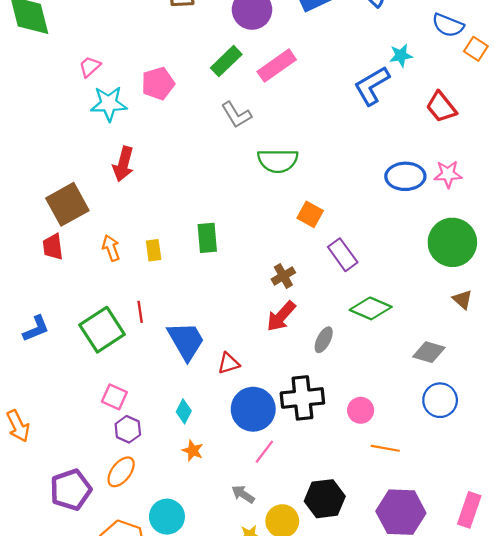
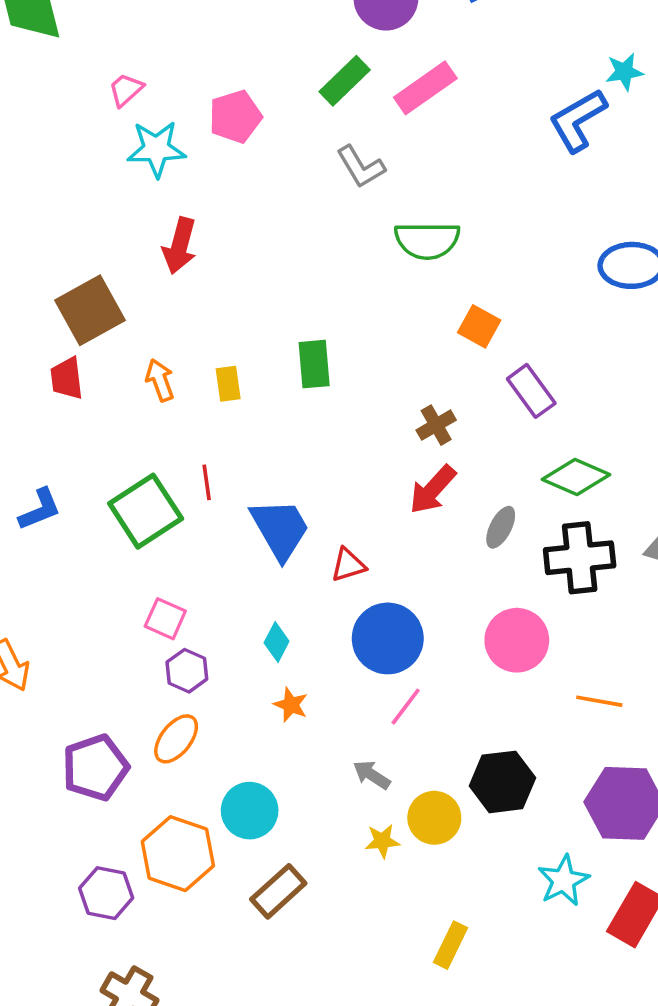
black cross: (302, 398) -> (580, 558), moved
pink circle: (361, 410) -> (517, 640), moved, size x1.5

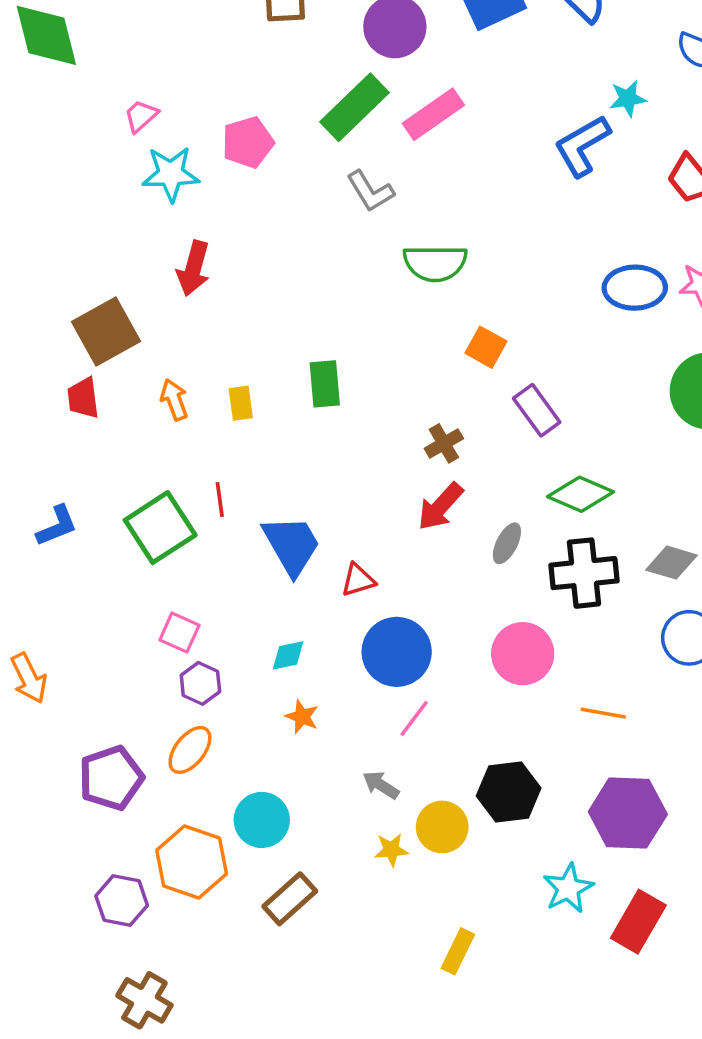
green rectangle: (345, 81) -> (355, 107), size x1.4
cyan diamond: (277, 642) -> (288, 655), turned 51

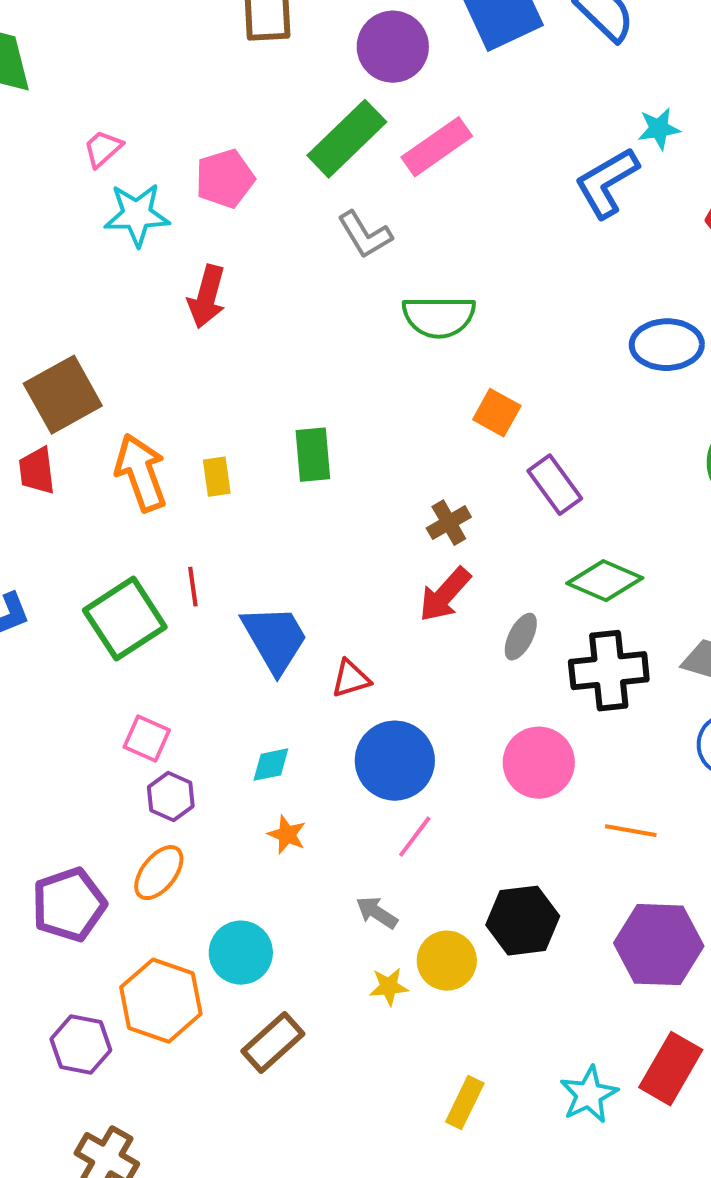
red arrow: (193, 268) -> (207, 297), moved
orange arrow: (174, 400) -> (141, 473), size x1.6
cyan star: (568, 888) -> (589, 1095), moved

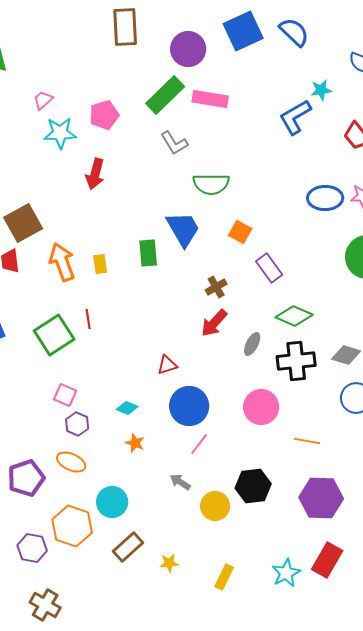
pink rectangle: (437, 147) -> (210, 99), turned 44
blue trapezoid: (275, 639) -> (183, 229), moved
cyan diamond: (271, 765) -> (127, 408), turned 35
orange ellipse: (159, 873) -> (71, 462), turned 76
yellow star: (389, 987) -> (169, 563), moved

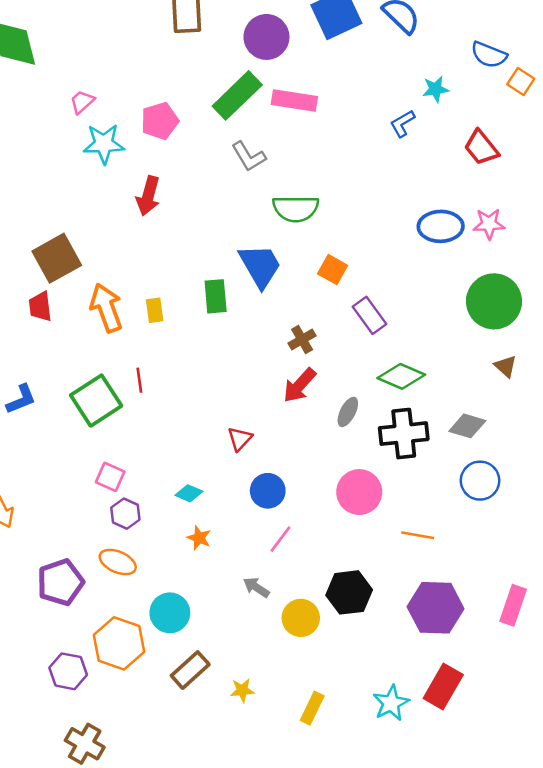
blue L-shape: (295, 117) -> (402, 123), size x0.6
red triangle: (167, 365) -> (240, 439), turned -30
blue circle: (189, 406) -> (268, 491), size x0.7

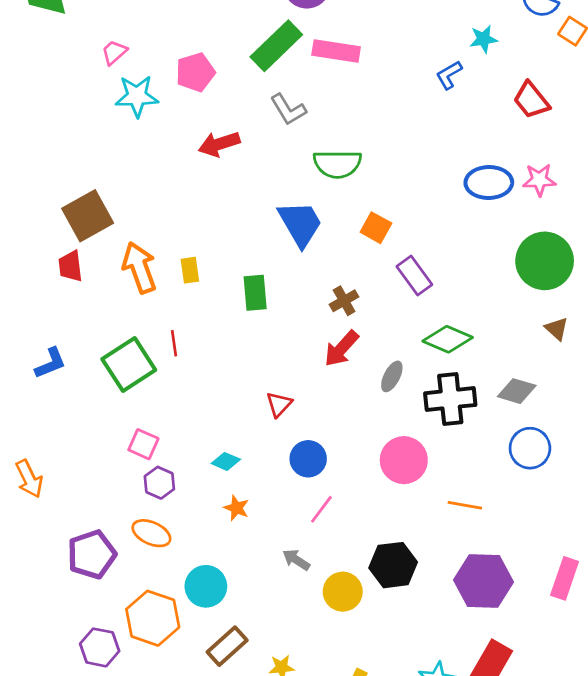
red arrow: (148, 196) -> (219, 144), moved, turned 57
green rectangle: (216, 296) -> (255, 293), moved

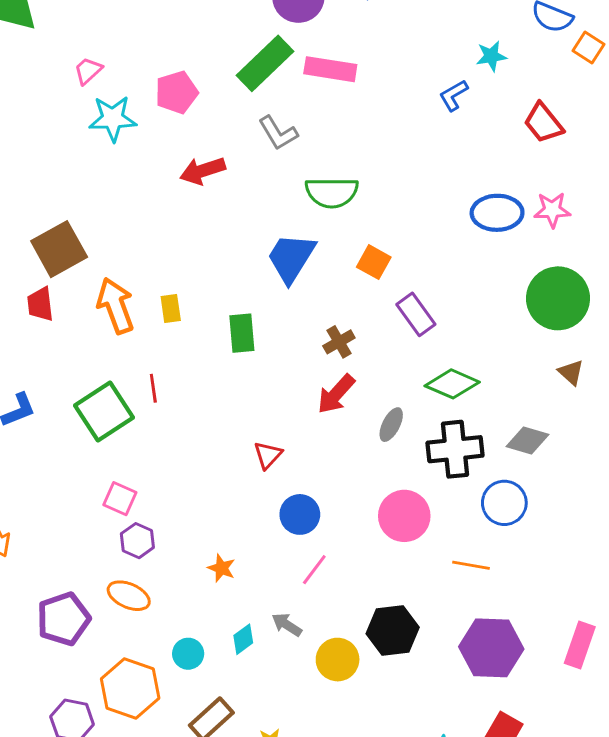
blue trapezoid: (300, 224) -> (291, 258), turned -118
blue circle: (530, 448) -> (504, 503), moved
cyan diamond: (226, 461) -> (243, 639), moved, turned -60
cyan circle: (206, 586) -> (188, 654), size x0.7

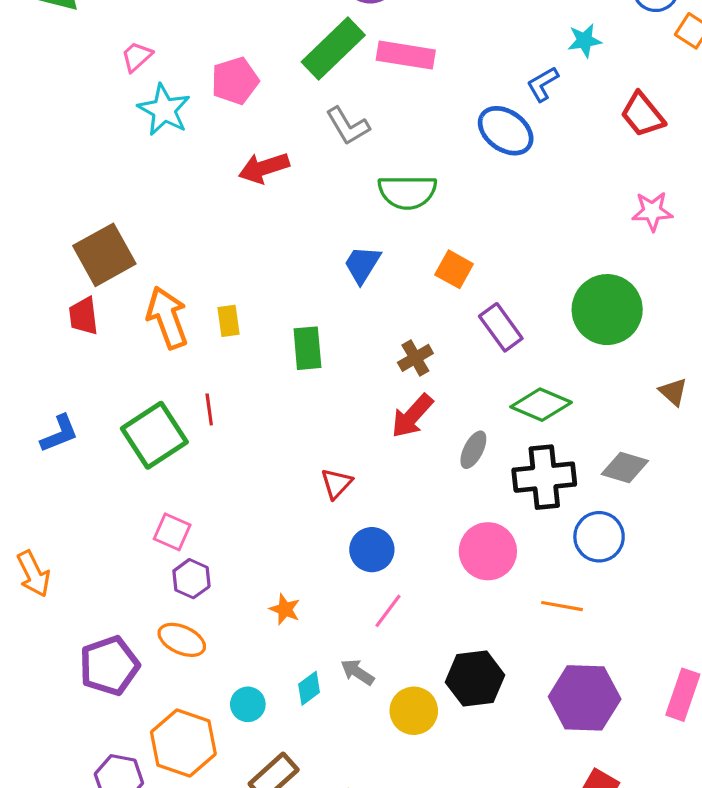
cyan star: (113, 119) -> (164, 110), turned 30
blue ellipse: (497, 213) -> (506, 131), moved, turned 36
blue trapezoid: (291, 258) -> (362, 264), size x0.7
green circle: (558, 298) -> (607, 310), moved

